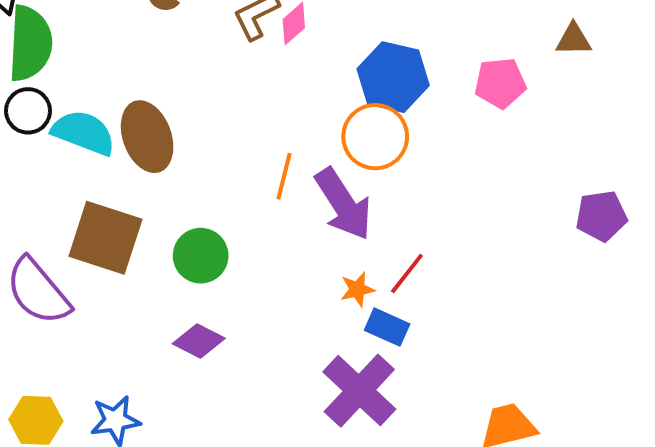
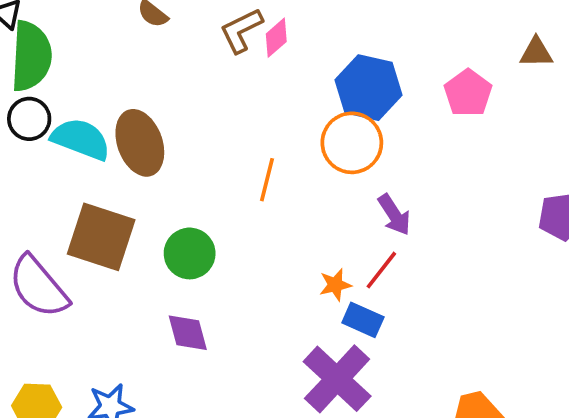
pink pentagon: (500, 83) -> (468, 93), turned -30
purple arrow: (343, 204) -> (394, 215), moved, size x0.6
purple diamond: (199, 341) -> (188, 333), turned 48

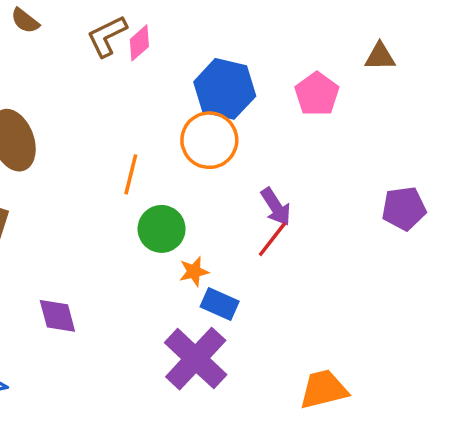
purple arrow: (394, 215) -> (276, 207), moved
green circle: (190, 253) -> (162, 229), moved
red line: (381, 270) -> (272, 239), moved

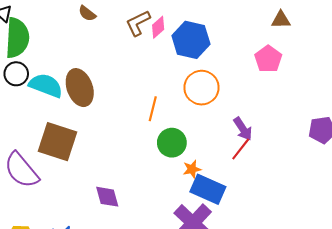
brown triangle: (380, 57) -> (281, 20), moved
blue hexagon: (225, 89) -> (191, 40), moved
blue rectangle: (220, 304) -> (208, 189), size x1.5

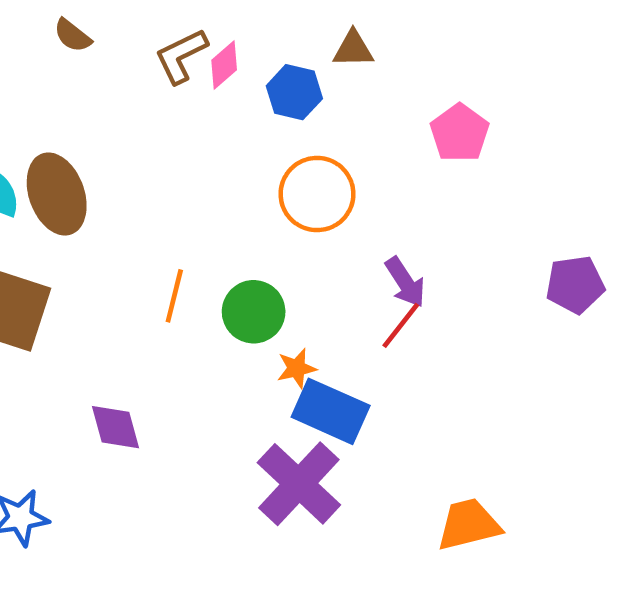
brown triangle: (281, 20) -> (353, 49), moved
blue hexagon: (191, 40) -> (294, 92), size x0.7
orange line: (153, 109) -> (174, 296), moved

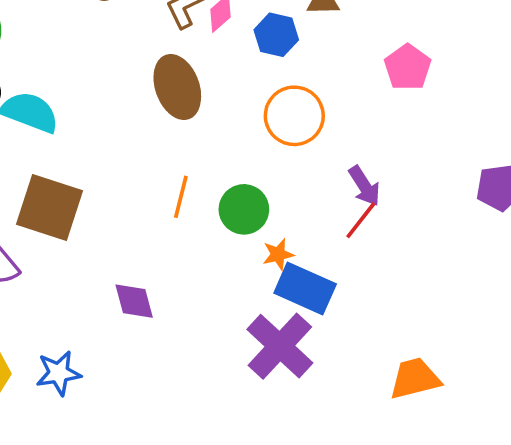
brown ellipse: (57, 194) -> (177, 87), moved

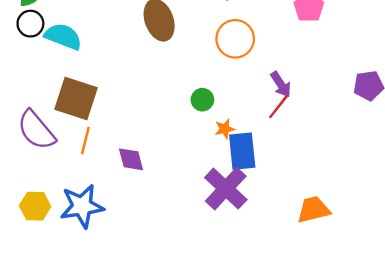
orange line: (181, 197) -> (85, 141), moved
green circle: (244, 209) -> (202, 100), size x0.7
blue rectangle: (305, 289) -> (242, 151), turned 60
blue star: (59, 373) -> (82, 206), size x1.5

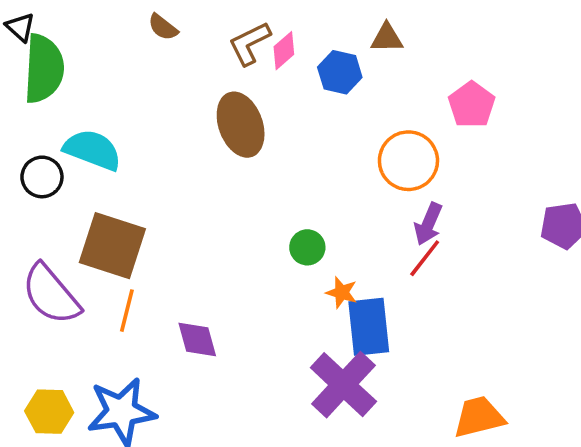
black circle: (30, 24) -> (42, 177), moved
orange circle: (235, 39) -> (408, 161), moved
purple arrow: (281, 84) -> (428, 224), turned 56
orange star: (225, 129) -> (342, 292), turned 30

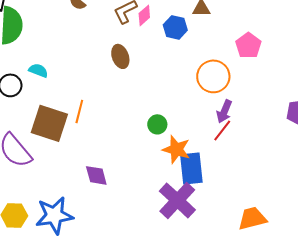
brown ellipse: (241, 125) -> (120, 56), size x0.7
cyan semicircle: (93, 150) -> (38, 70), size x0.6
orange star: (342, 292) -> (176, 149), size x1.6
orange line: (127, 311) -> (79, 111), moved

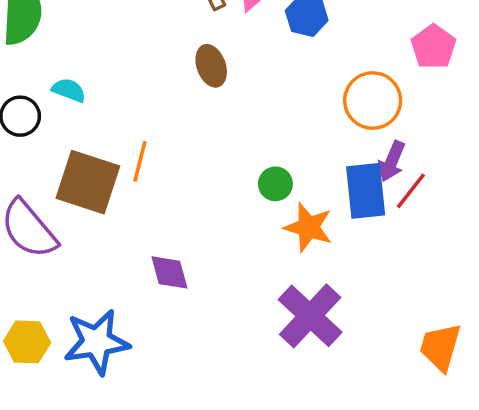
red line: (222, 130) -> (411, 191), moved
blue rectangle: (191, 168) -> (366, 191), moved
orange trapezoid: (252, 218) -> (440, 347), turned -60

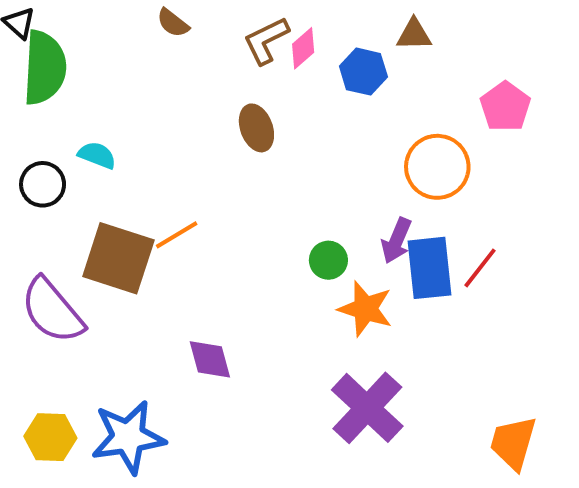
orange line: (140, 161) -> (177, 235), turned 45
purple arrow: (392, 161) -> (396, 241), moved

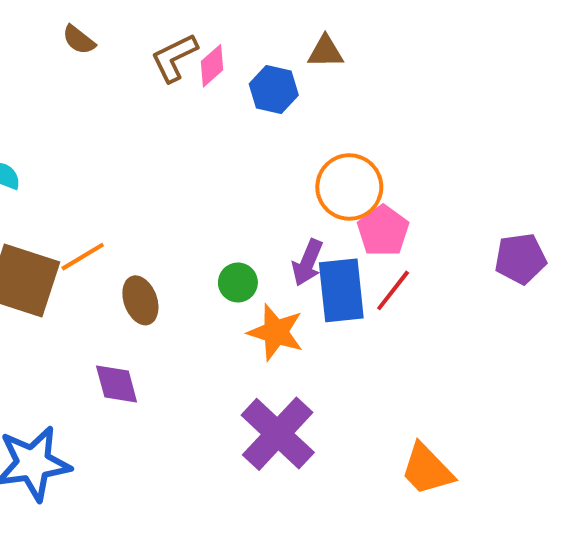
pink pentagon: (505, 107) -> (383, 231), moved
brown ellipse: (256, 128) -> (140, 300), moved
orange trapezoid: (513, 443) -> (427, 469), turned -60

